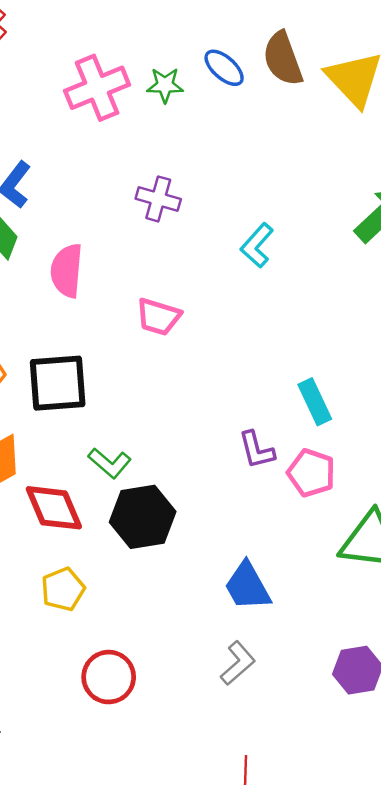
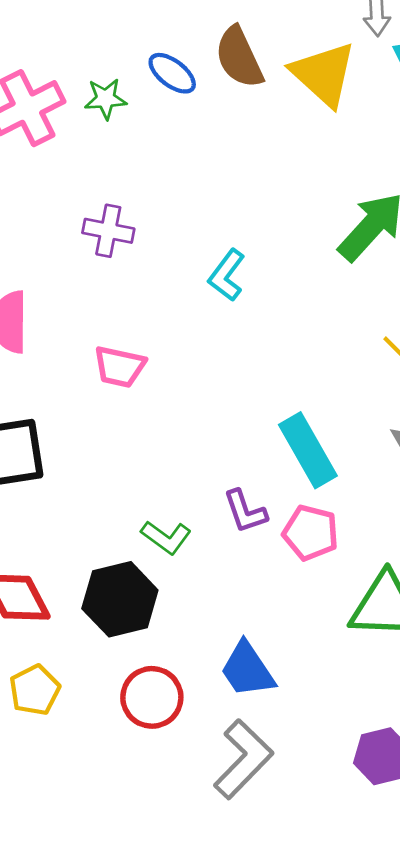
cyan rectangle: (315, 402) -> (308, 450), size x1.4
green L-shape: (110, 463) -> (166, 537), moved
gray L-shape: (238, 663) -> (243, 759), size x1.5
red circle: (109, 677) -> (152, 697), moved

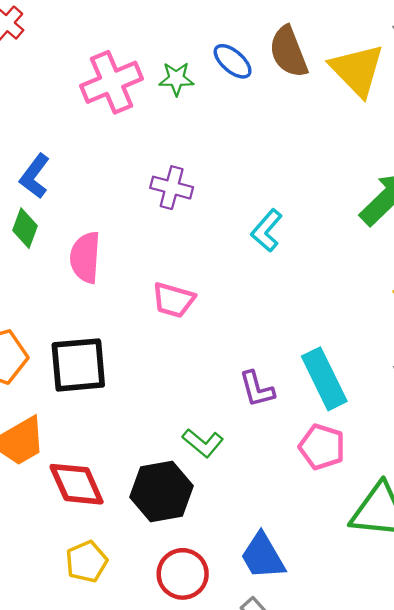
purple L-shape: (245, 511) -> (257, 389), moved

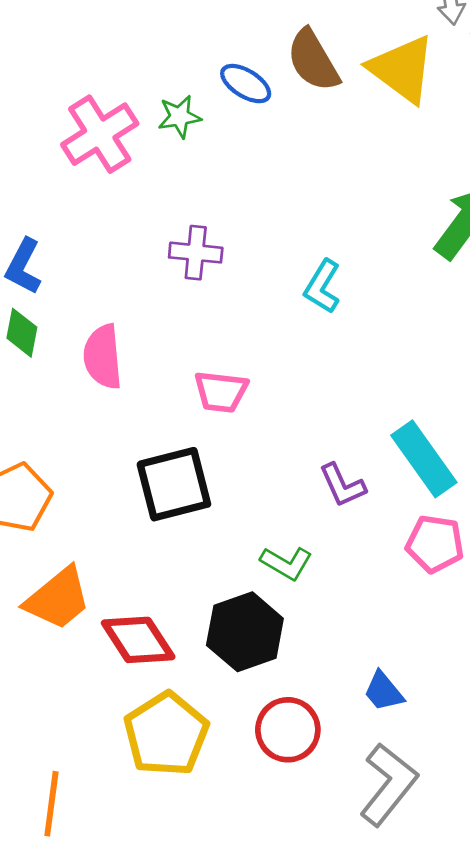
black square: (78, 365) -> (174, 484), moved
blue trapezoid: (263, 556) -> (384, 691), size x0.7
yellow pentagon: (87, 562) -> (166, 734), size x1.6

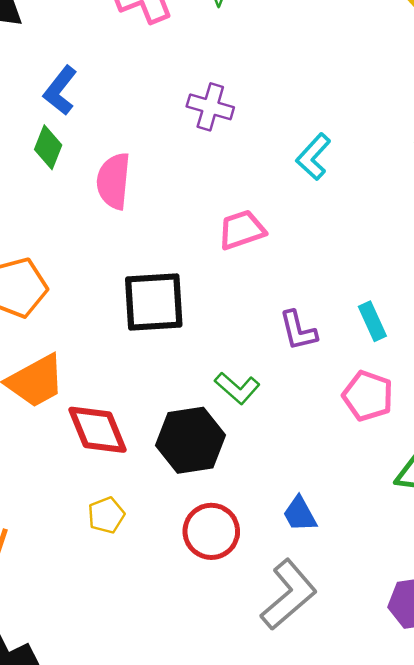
pink trapezoid: (221, 392) -> (242, 230), moved, turned 144
cyan rectangle: (424, 459) -> (372, 321), size x0.6
yellow pentagon: (166, 734) -> (106, 515), size x0.5

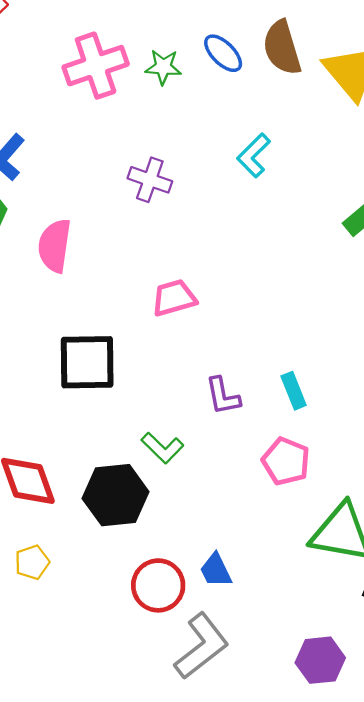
cyan L-shape: (313, 157) -> (254, 155), moved
red circle: (211, 531) -> (158, 585), moved

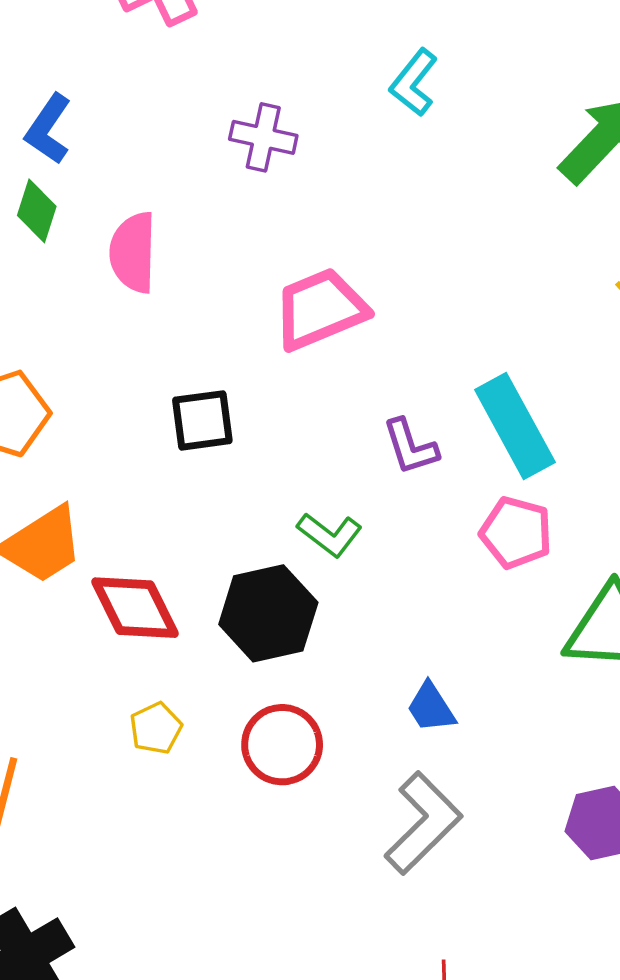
pink trapezoid: (174, 298) -> (320, 309), size x1.4
black square: (87, 362) -> (202, 420), size x0.7
cyan rectangle: (294, 391) -> (515, 426), size x1.8
red circle: (158, 585) -> (282, 745), moved

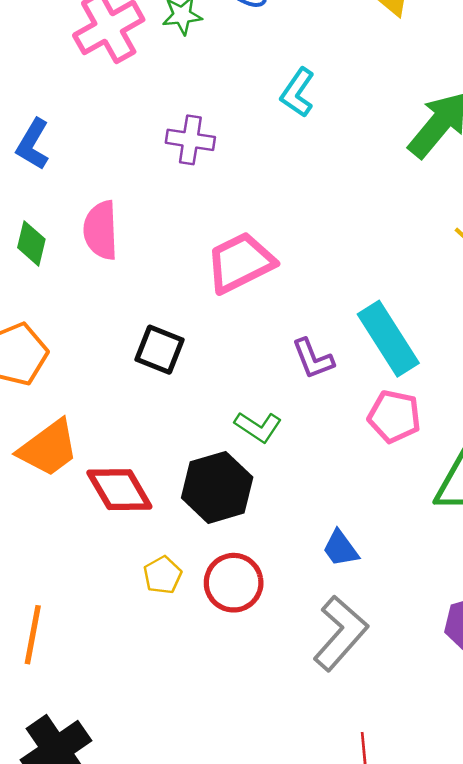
green diamond: (37, 211) -> (31, 243), moved
black square: (202, 420) -> (160, 350), turned 33
yellow pentagon: (156, 728) -> (163, 575), moved

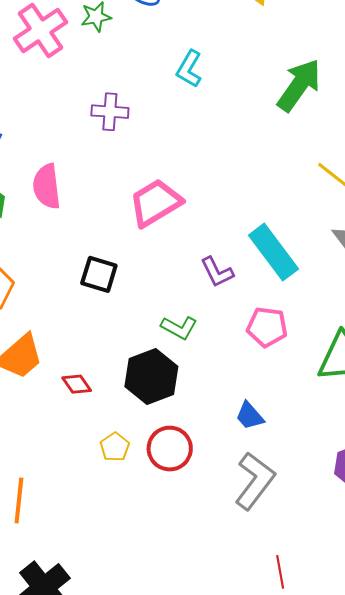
pink pentagon: (394, 416) -> (267, 327), moved
red diamond: (119, 490) -> (77, 384), size x0.6

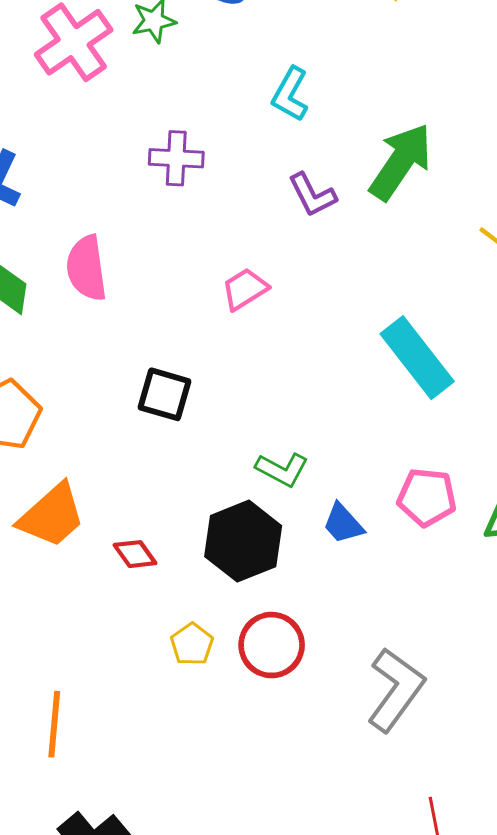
green arrow: (299, 85) -> (401, 162), moved
pink trapezoid: (156, 203) -> (245, 289), size x0.6
purple L-shape: (217, 272) -> (312, 195), moved
pink pentagon: (267, 327) -> (427, 497), moved
blue trapezoid: (250, 416) -> (343, 524), moved

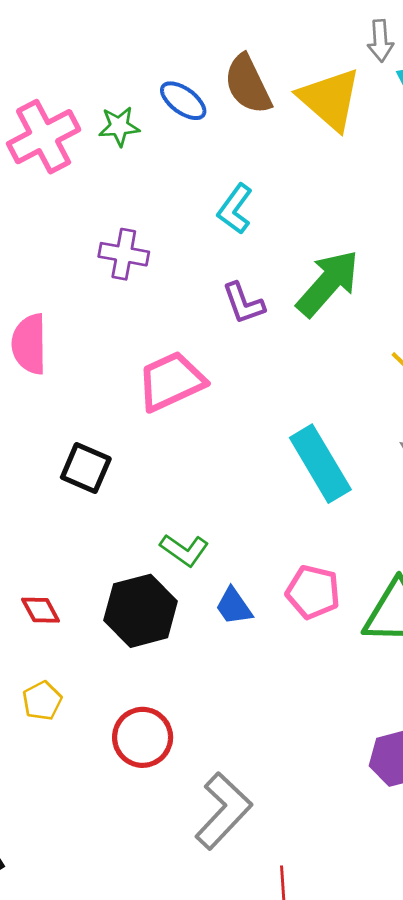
pink trapezoid: (245, 289) -> (171, 381), size x1.6
yellow pentagon: (192, 644) -> (42, 701), moved
red circle: (272, 645) -> (143, 737), moved
gray L-shape: (396, 690) -> (223, 811), moved

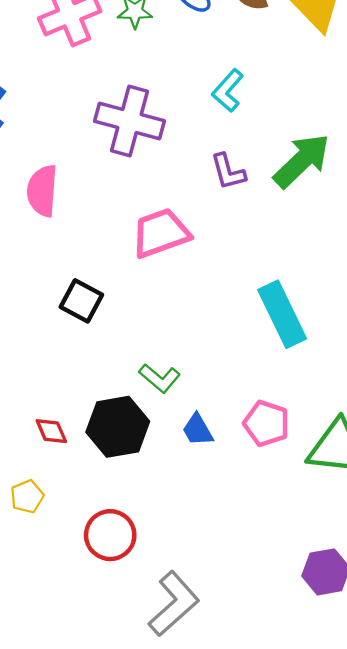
purple cross: (124, 254) -> (130, 121), size x1.6
red diamond: (41, 610) -> (51, 431), moved

